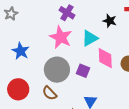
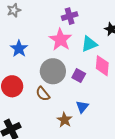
purple cross: (67, 13) -> (70, 16), turned 35

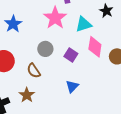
gray circle: (53, 71) -> (45, 49), size x0.6
brown star: (65, 120) -> (27, 95), moved

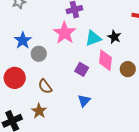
black star: (106, 11) -> (114, 37), moved
gray circle: (45, 49) -> (39, 54), moved

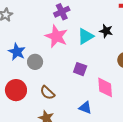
pink diamond: (105, 60) -> (105, 87), moved
blue triangle: (84, 101) -> (85, 108), moved, turned -40

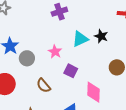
pink star: (56, 36) -> (55, 52), moved, size x0.6
brown semicircle: (47, 93) -> (44, 85), moved

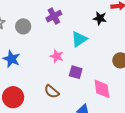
black star: (101, 36) -> (100, 18), moved
gray circle: (27, 58) -> (23, 26), moved

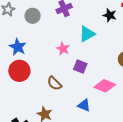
pink diamond: (102, 89) -> (105, 86), turned -65
red circle: (13, 97) -> (19, 71), moved

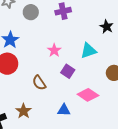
cyan triangle: (87, 34) -> (88, 51), moved
blue triangle: (84, 105) -> (64, 110), turned -32

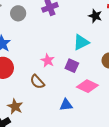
pink star: (54, 50) -> (48, 60), moved
purple square: (68, 71) -> (72, 66), moved
brown star: (23, 111) -> (15, 106), moved

